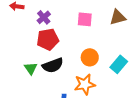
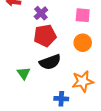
orange circle: (90, 57) -> (83, 43), moved
green triangle: (31, 68) -> (24, 73), moved

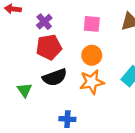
orange star: (83, 81) -> (92, 82), moved

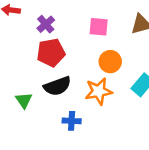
orange circle: (92, 55) -> (110, 62), moved
blue cross: (67, 119) -> (72, 121), moved

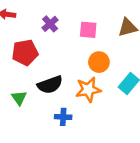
purple cross: (46, 24) -> (50, 24), moved
red pentagon: (51, 53) -> (25, 53), moved

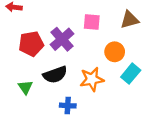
purple cross: (50, 24) -> (62, 39), moved, size x1.5
orange circle: (99, 62) -> (115, 52), moved

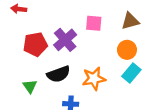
orange circle: (115, 52) -> (127, 50), moved

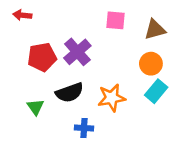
pink square: (94, 23) -> (116, 20), moved

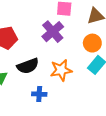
purple cross: (77, 52) -> (53, 32), moved

